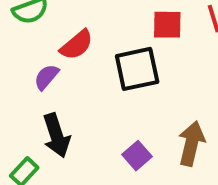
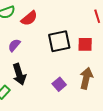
red square: (167, 25) -> (85, 44), moved
red semicircle: (77, 45) -> (29, 18), moved

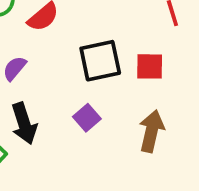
purple square: (59, 84) -> (87, 118), moved

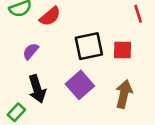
purple square: (87, 118) -> (80, 85), size x1.5

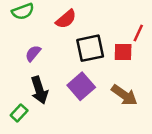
red line: (138, 14) -> (138, 33), moved, turned 42
red semicircle: (50, 16) -> (66, 19), moved
brown arrow: (124, 94) -> (124, 95), turned 112

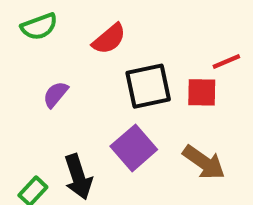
red line: (138, 33) -> (226, 61), turned 42
black arrow: (39, 90) -> (78, 177), moved

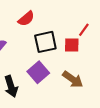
red line: (226, 61) -> (84, 30), turned -32

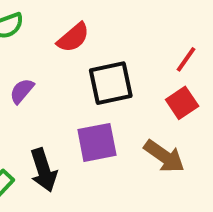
red square: (72, 45) -> (182, 103), moved, turned -35
purple square: (38, 72) -> (97, 142), turned 30

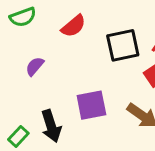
black square: (111, 83) -> (123, 45), moved

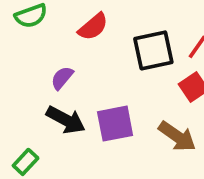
purple semicircle: (35, 66) -> (62, 78), moved
black arrow: (51, 126) -> (66, 120), moved, turned -44

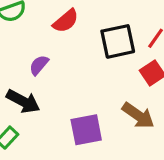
black arrow: (66, 120) -> (23, 101), moved
purple square: (115, 124) -> (86, 130), moved

